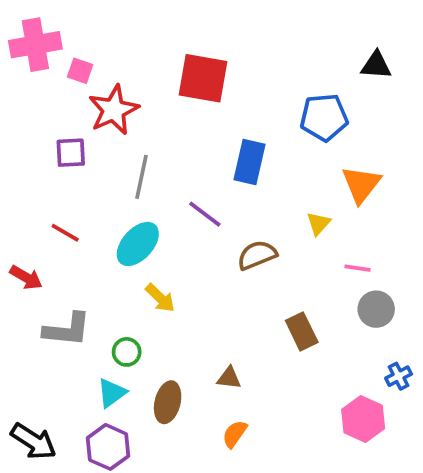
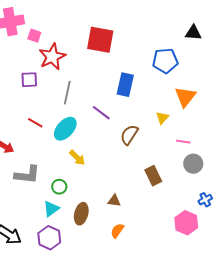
red line: (65, 233) -> (35, 123), moved
brown semicircle: (257, 255) -> (129, 135), turned -35

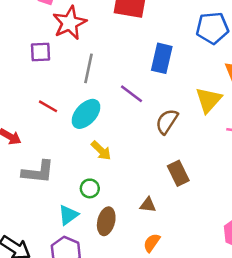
yellow triangle: (162, 118) -> (209, 100), size x1.6
brown rectangle: (153, 176) -> (178, 173), moved
green circle: (59, 187) -> (90, 188), moved

